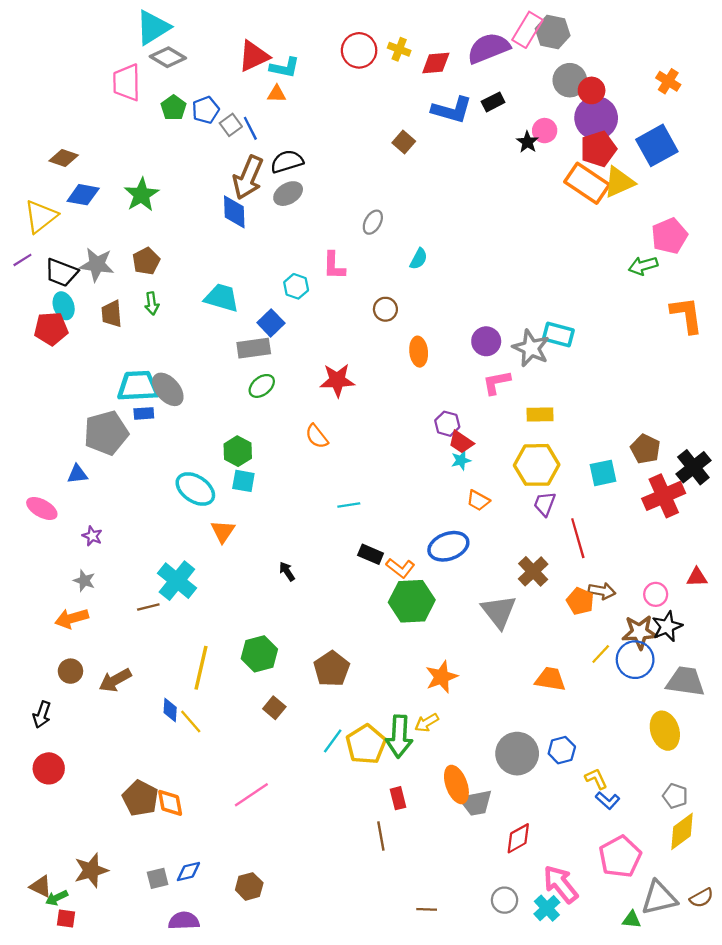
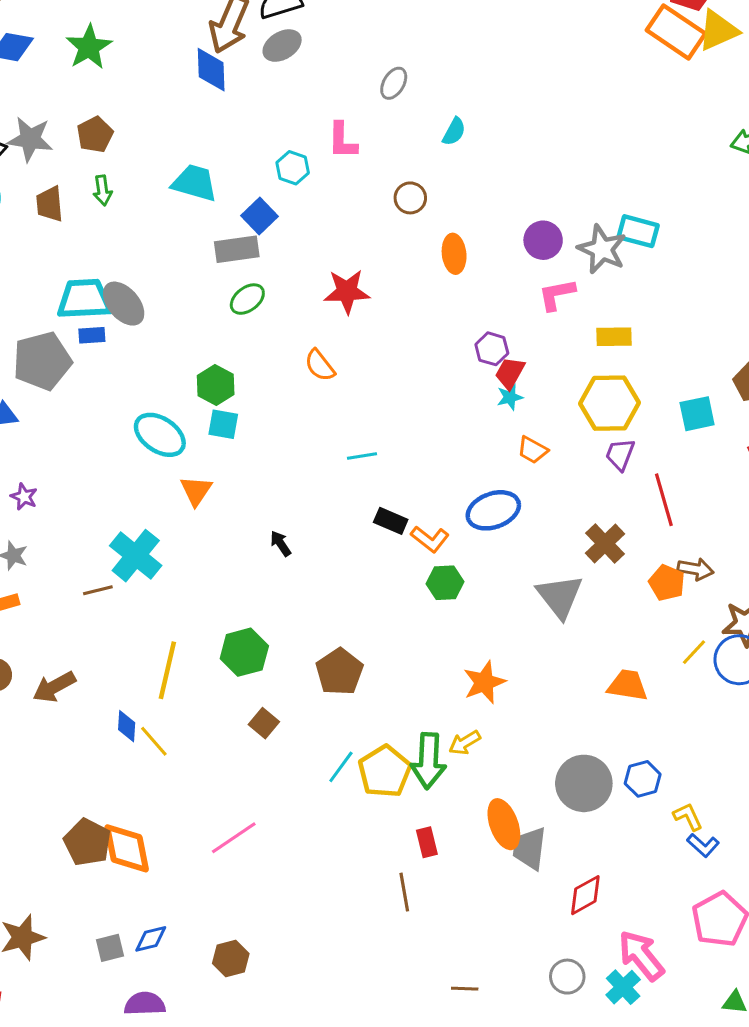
red trapezoid: (461, 442) -> (510, 373), turned 85
green hexagon: (412, 601) -> (445, 583), size x0.6
orange diamond: (170, 803) -> (127, 848), size x1.4
gray trapezoid: (476, 803) -> (530, 848), turned 108

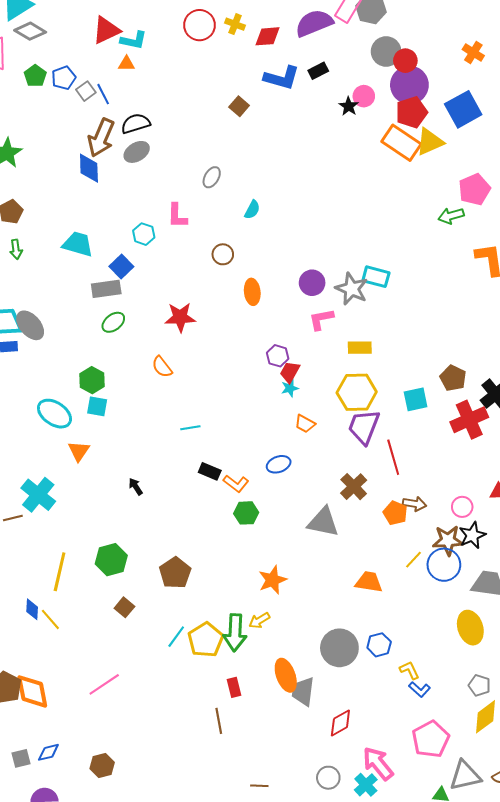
purple trapezoid: (620, 454) -> (364, 427), size x1.6
blue ellipse: (493, 510) -> (279, 464), size x0.7
gray triangle: (560, 596) -> (323, 522), turned -40

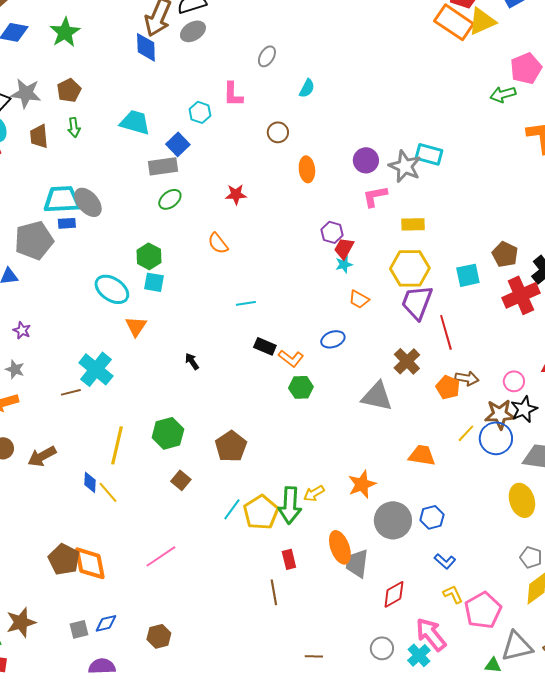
red star: (180, 317) -> (236, 194), size x0.7
orange star: (273, 580) -> (362, 484), moved
yellow L-shape: (409, 670) -> (453, 594), moved
blue L-shape: (420, 689) -> (445, 561), moved

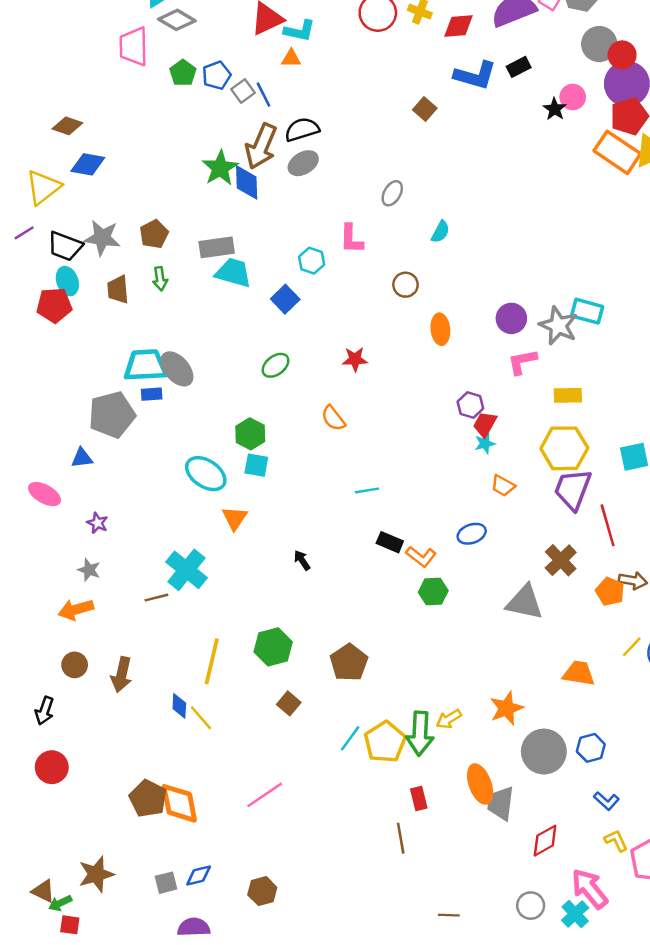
green star: (65, 32) -> (220, 168), moved
gray rectangle: (163, 166) -> (217, 247), moved
brown arrow: (42, 456) -> (122, 675), turned -48

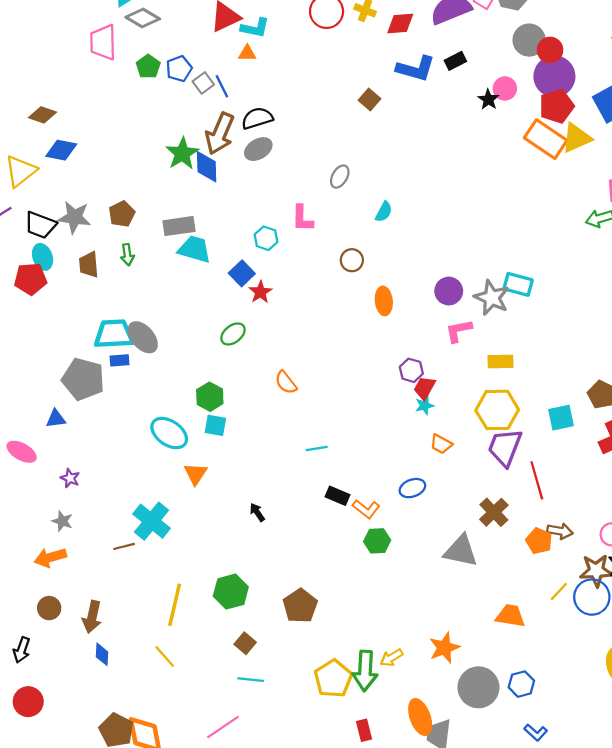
red star: (355, 359) -> (260, 292), moved, turned -30
gray pentagon: (112, 415) -> (83, 379), turned 30
blue diamond: (179, 706) -> (102, 654), moved
cyan line: (350, 738) -> (251, 680), moved, turned 60

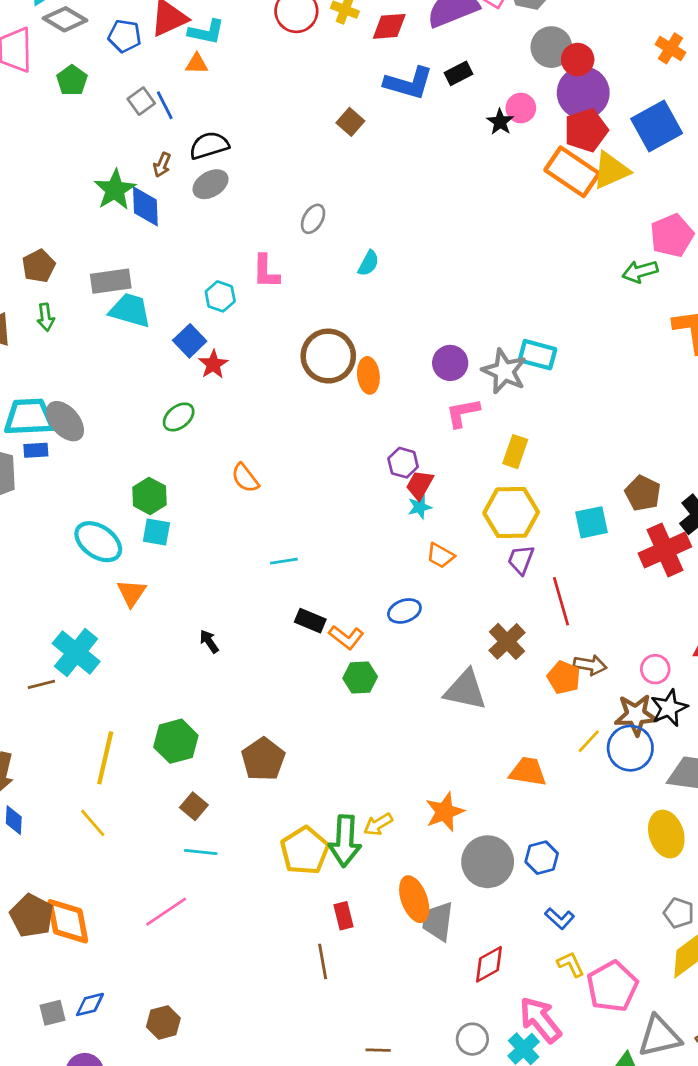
blue pentagon: (179, 69) -> (125, 36), moved, turned 30
brown arrow: (220, 134) -> (162, 165), size x0.5
brown circle: (352, 260) -> (328, 356), moved, size x1.8
yellow rectangle: (500, 361) -> (515, 452), turned -70
purple trapezoid: (505, 447) -> (521, 560), size x0.6

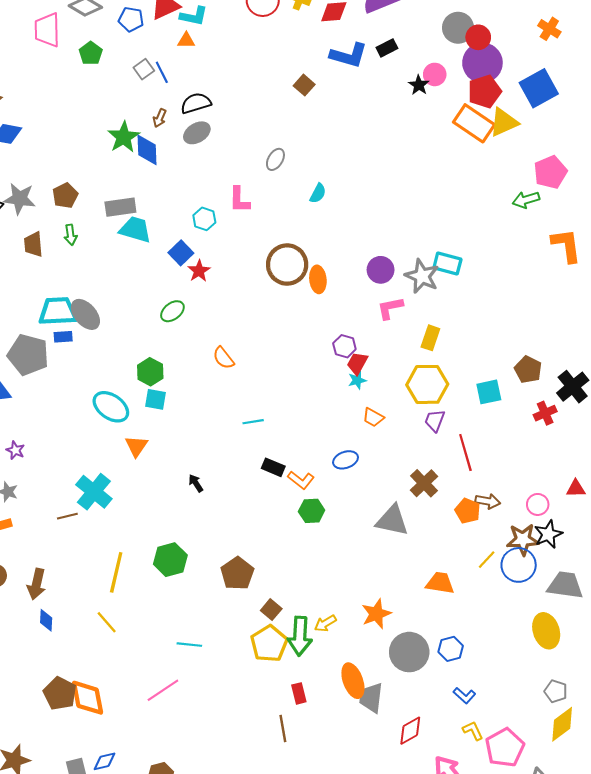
red cross: (665, 550) -> (545, 413), size x0.6
brown square: (194, 806) -> (271, 610), moved

